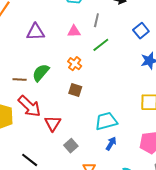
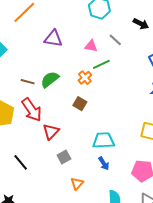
gray line: (96, 20) -> (115, 40), turned -72
green line: (101, 45) -> (101, 64), moved
blue arrow: (111, 144) -> (104, 163), turned 104

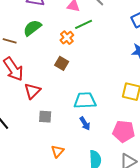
green semicircle: (50, 79) -> (32, 28), moved
gray square: (64, 157) -> (45, 117), turned 32
orange triangle: (77, 184) -> (58, 151), moved

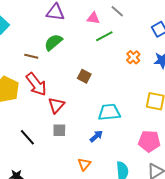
orange cross: (67, 38) -> (133, 57), moved
gray square: (45, 117) -> (59, 130), moved
blue arrow: (85, 124) -> (96, 136), moved, turned -96

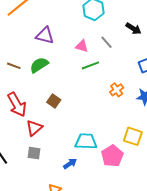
brown line: (31, 56) -> (14, 66), moved
brown square: (84, 76) -> (54, 101), moved
pink pentagon: (149, 141) -> (112, 156), moved, turned 30

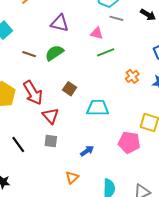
gray line: (106, 42) -> (116, 18), moved, turned -32
red triangle: (34, 128) -> (51, 116), turned -30
cyan trapezoid: (86, 141) -> (98, 108), moved
pink pentagon: (112, 156) -> (129, 142), turned -30

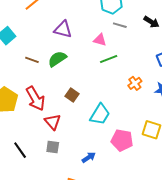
cyan trapezoid: (98, 108) -> (100, 114), turned 120
pink pentagon: (129, 142) -> (122, 140), moved

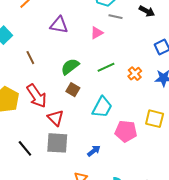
pink triangle: (100, 40) -> (97, 33), turned -40
green semicircle: (57, 59) -> (70, 66), moved
green line: (109, 59) -> (106, 67), moved
brown line: (32, 60) -> (30, 58), turned 48
gray square: (53, 147) -> (57, 143), size x1.6

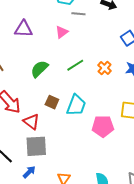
brown square: (73, 90) -> (52, 102), moved
blue arrow: (94, 151) -> (29, 172), moved

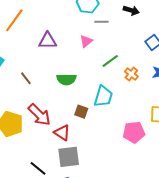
green line: (75, 65) -> (110, 61), moved
green semicircle: (39, 69) -> (66, 79), turned -132
cyan trapezoid: (76, 105) -> (103, 96), moved

